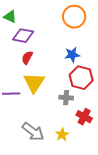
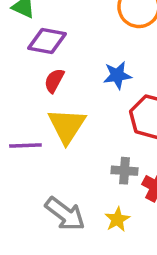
blue star: (72, 55) -> (117, 75), moved
gray cross: (66, 98) -> (124, 171), moved

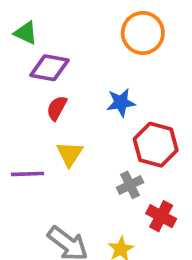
yellow triangle: (67, 126) -> (70, 154), size x0.7
gray cross: (124, 171) -> (130, 185), moved, turned -30

